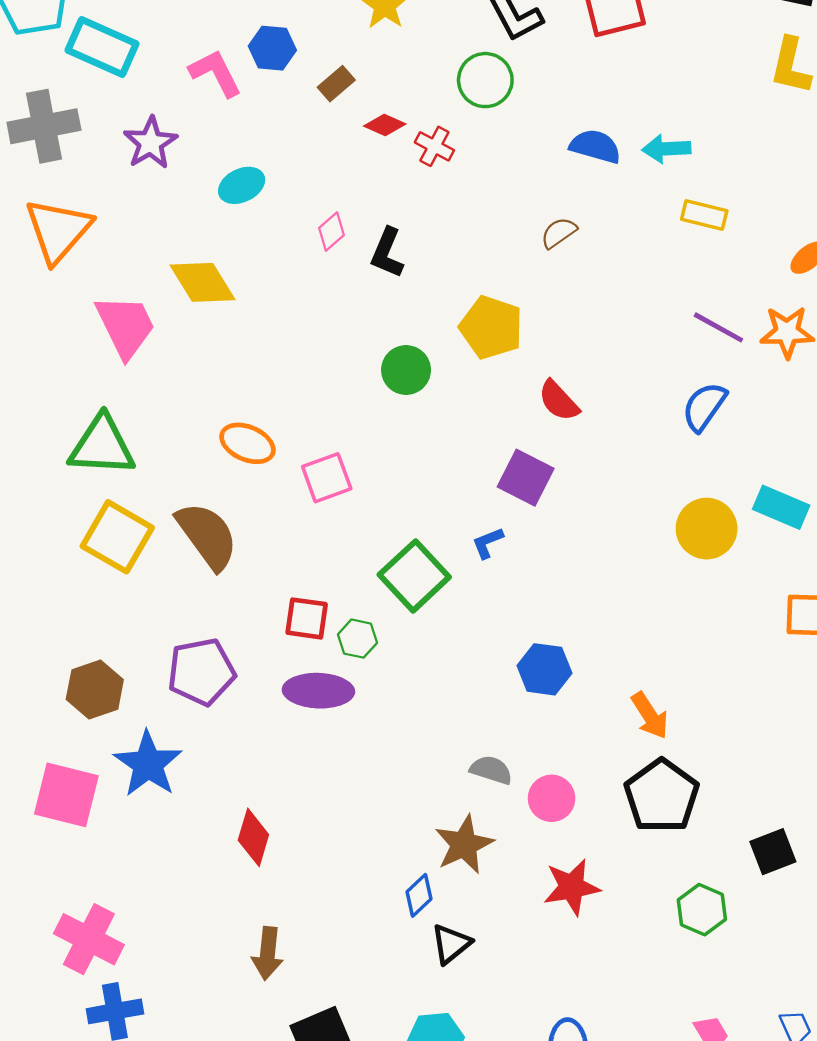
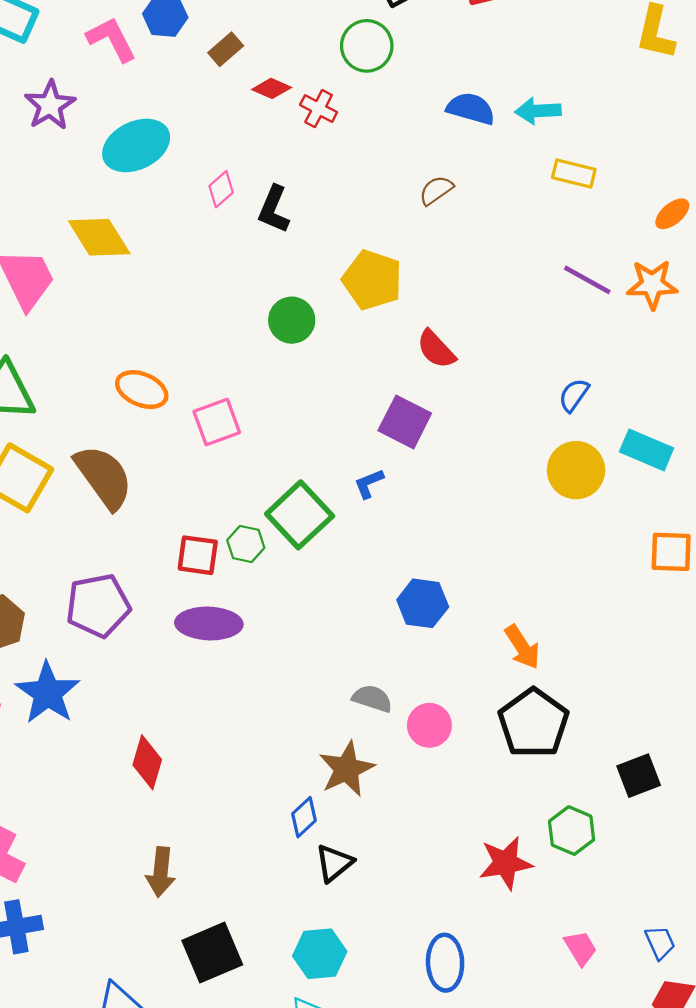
cyan ellipse: (242, 185) -> (136, 146), size x1.5
blue semicircle: (704, 407) -> (574, 395), moved, size x0.7
green hexagon: (358, 639) -> (246, 544), moved
red star: (572, 887) -> (506, 863), moved

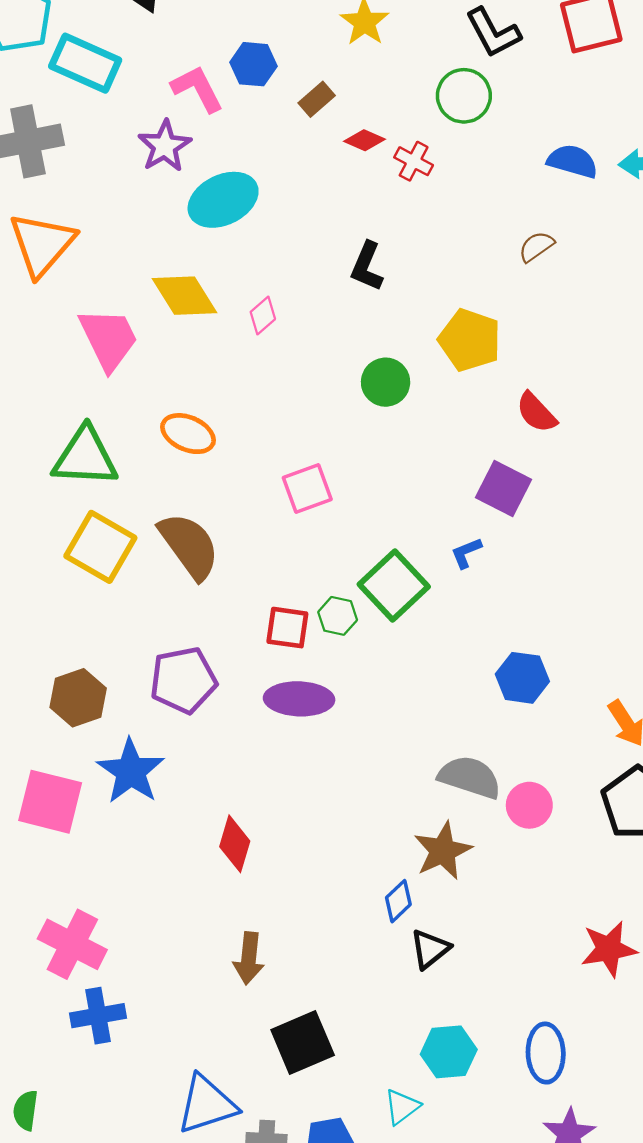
purple star: (50, 105) -> (165, 146), moved
pink diamond: (221, 189) -> (263, 316), moved
orange ellipse: (142, 390) -> (188, 434), moved
gray semicircle: (372, 698) -> (470, 777), size x1.5
cyan hexagon: (320, 954) -> (449, 1052), moved

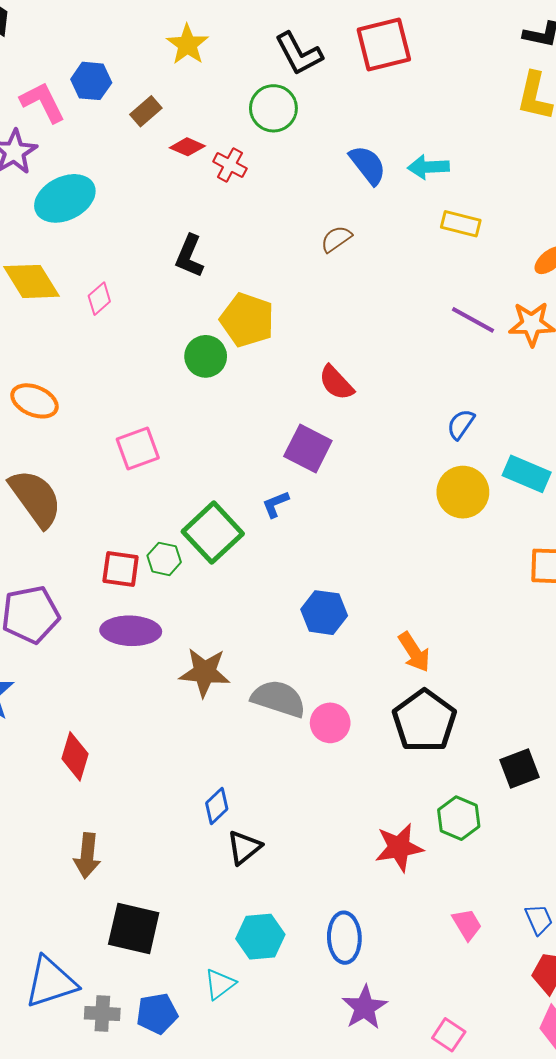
blue semicircle: (573, 161) -> (368, 165), turned 36
yellow pentagon: (470, 340) -> (247, 320), moved
brown star: (443, 851) -> (205, 672), moved, turned 30
black square: (303, 1043) -> (134, 928), turned 36

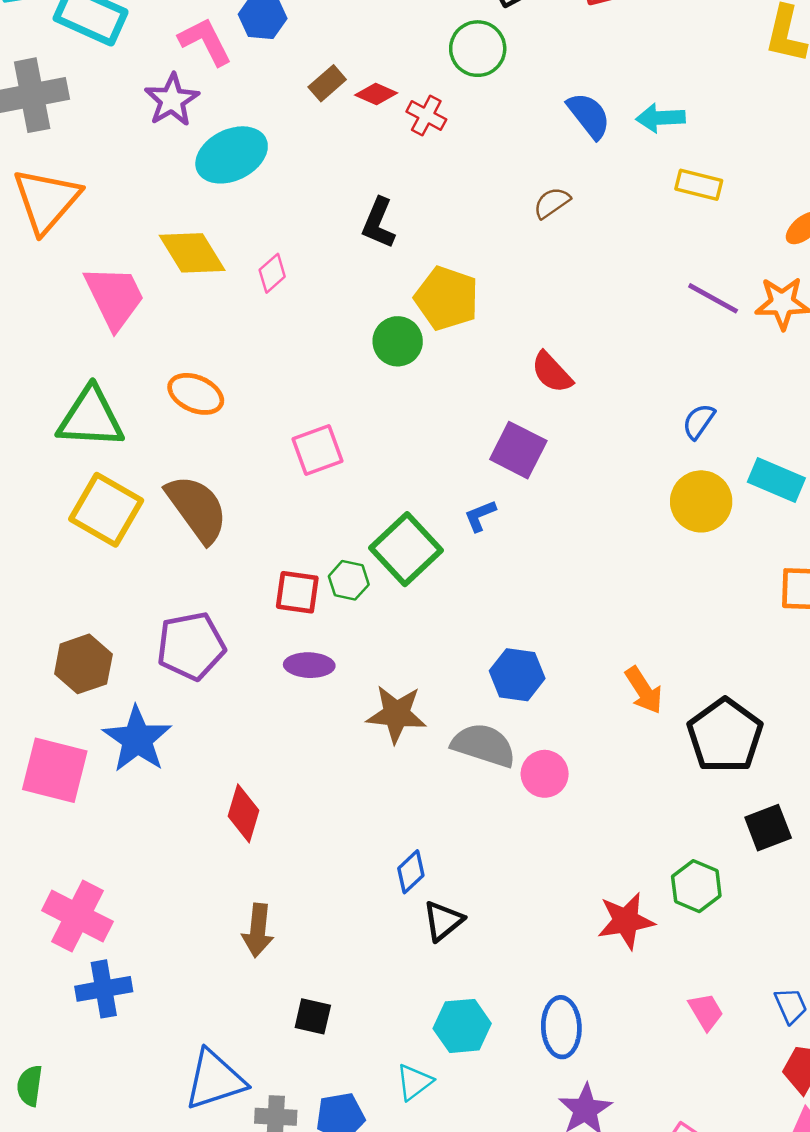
brown rectangle: (146, 111) -> (327, 83), moved
blue hexagon: (324, 613) -> (517, 675), moved
purple ellipse: (131, 631) -> (309, 665), size x0.7
black pentagon: (424, 721) -> (725, 736), moved
black square: (134, 928) -> (313, 1016), size x0.6

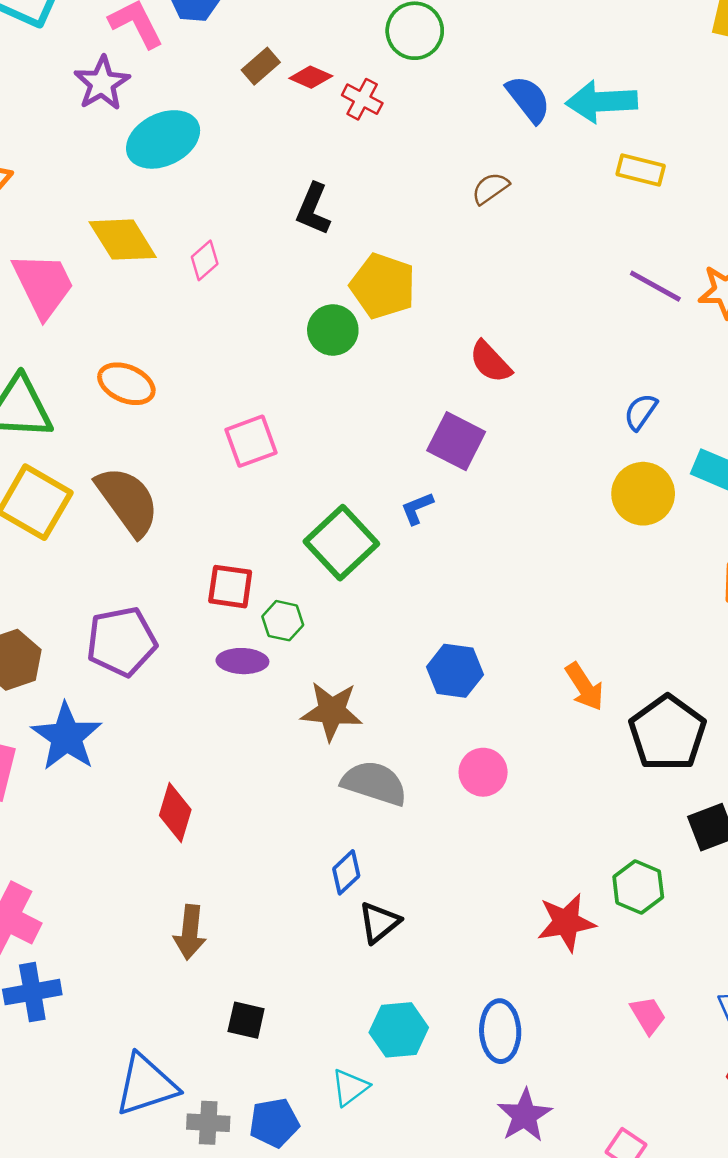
cyan arrow: (661, 118) -> (602, 102), size x1.4
green hexagon: (349, 580) -> (283, 621), moved
gray semicircle: (484, 745) -> (374, 783), moved

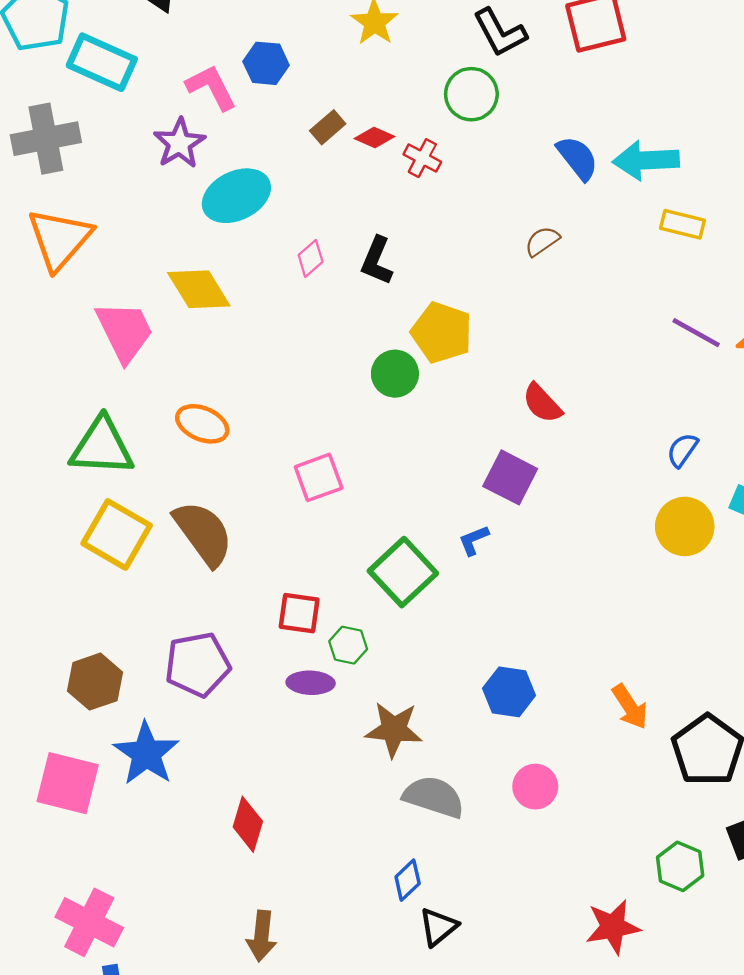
pink diamond: (205, 260) -> (311, 258), moved
green hexagon: (638, 887) -> (680, 866), moved

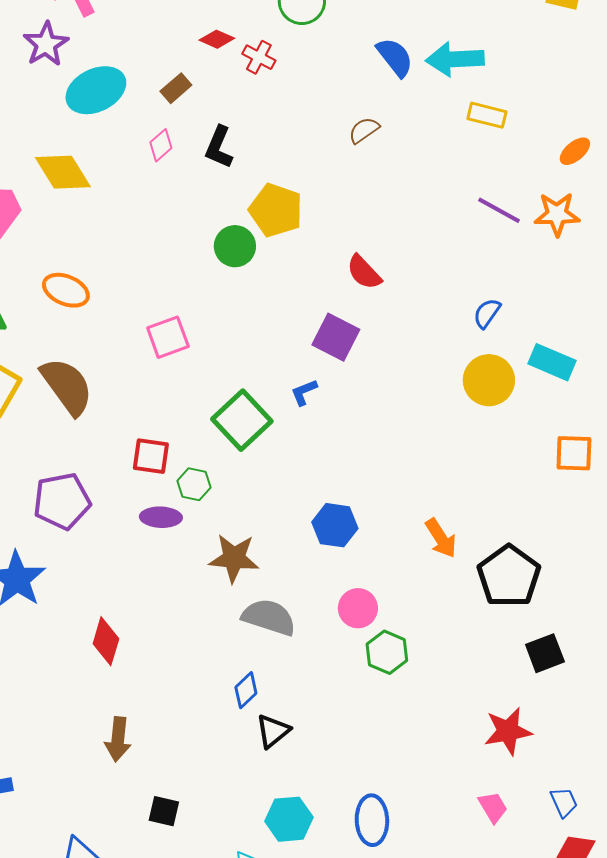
brown rectangle: (328, 127) -> (176, 88), moved
green hexagon: (680, 866) -> (387, 652), moved
red star: (613, 927) -> (508, 731), moved

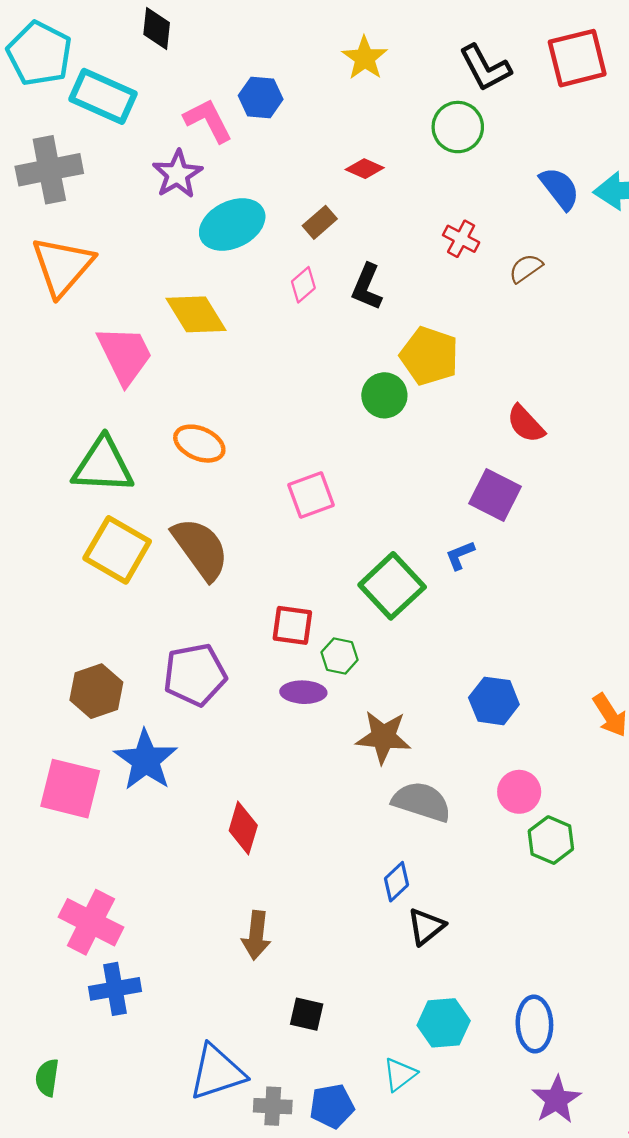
red cross: (259, 57) -> (461, 239), moved

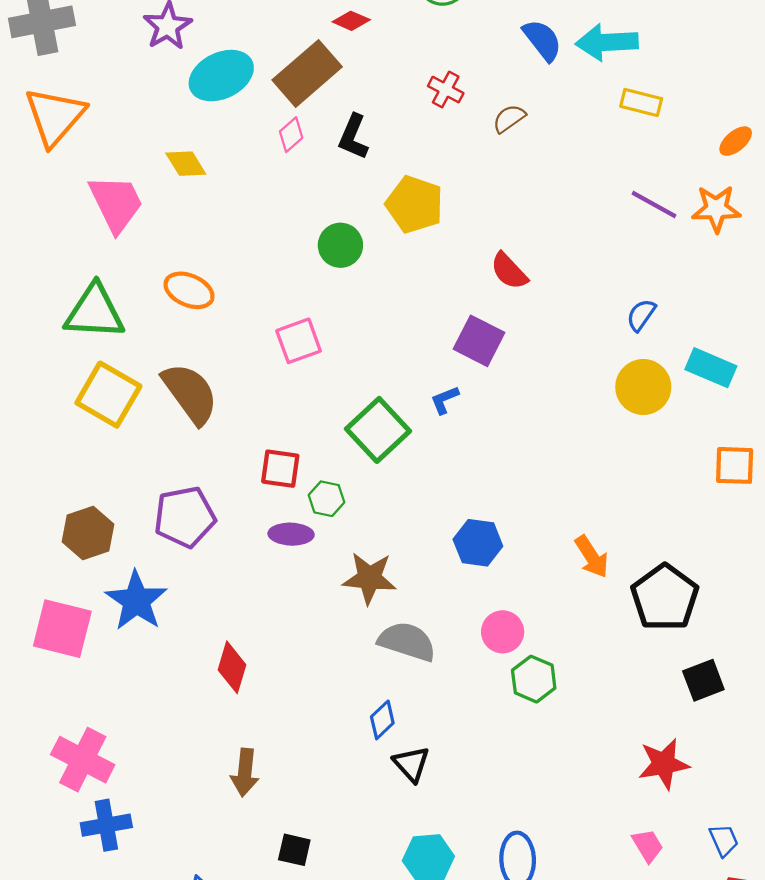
brown rectangle: (320, 222) -> (307, 73), size x2.0
yellow diamond: (196, 314) -> (186, 164), size x0.7
green circle: (384, 395) -> (340, 245), moved
black triangle: (426, 927) -> (411, 764), turned -33

